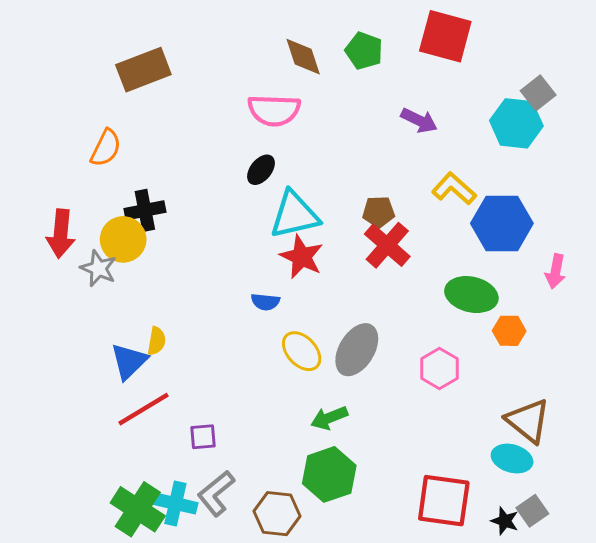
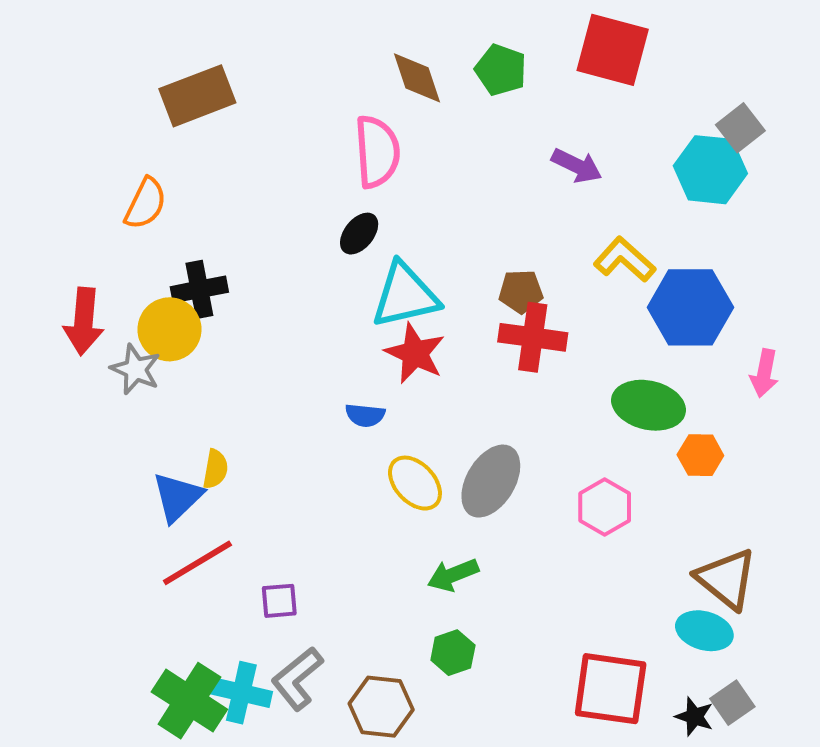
pink semicircle: (274, 110) -> (377, 152), turned -96
red cross: (387, 245) -> (533, 337), turned -33
green hexagon: (329, 474) -> (453, 653), size x0.6

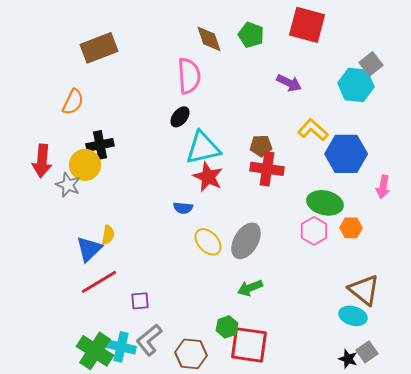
pink hexagon: (605, 507) -> (314, 231), moved
green arrow: (453, 575) -> (250, 288), moved
red square: (611, 689) -> (249, 345), moved

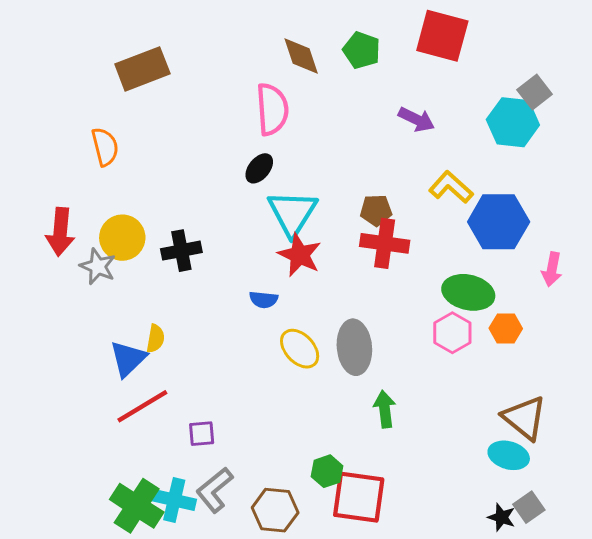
orange semicircle: (73, 102) -> (105, 147), turned -40
black cross: (100, 145) -> (181, 251), moved
cyan triangle: (203, 148) -> (292, 213), turned -45
gray ellipse: (246, 241) -> (354, 347), turned -36
green arrow: (250, 288) -> (385, 409), moved, turned 105

